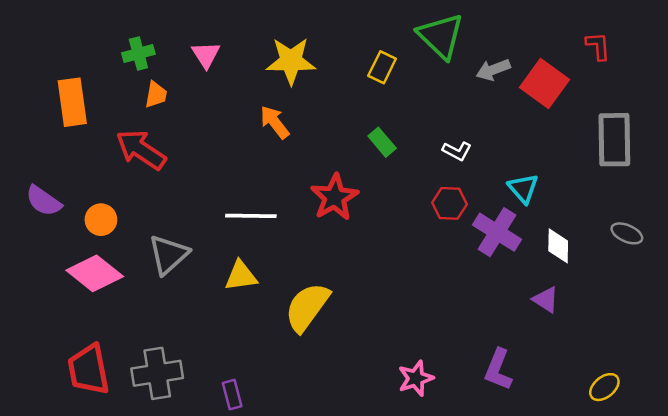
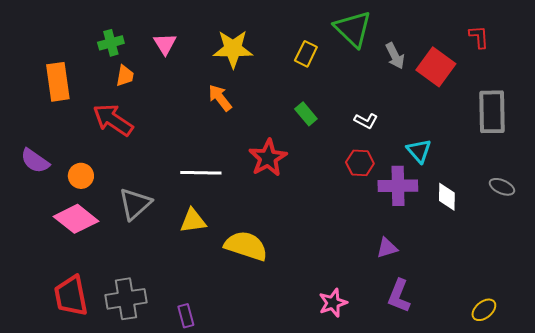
gray arrow: (493, 70) -> (395, 56), turned -96
purple cross: (497, 232) -> (398, 186), turned -33
purple triangle: (546, 300) -> (387, 248), moved, turned -50
yellow semicircle: (307, 307) -> (246, 246), turned 72

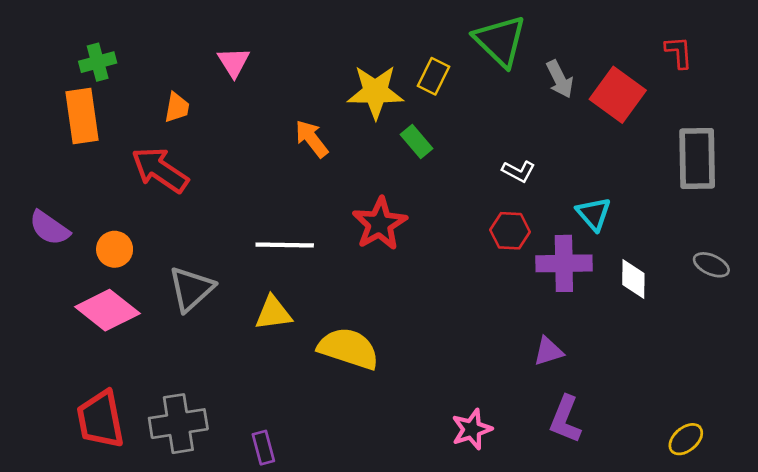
green cross: (111, 43) -> (98, 62), moved
yellow star: (233, 49) -> (375, 92), moved
green rectangle: (306, 114) -> (416, 141), moved

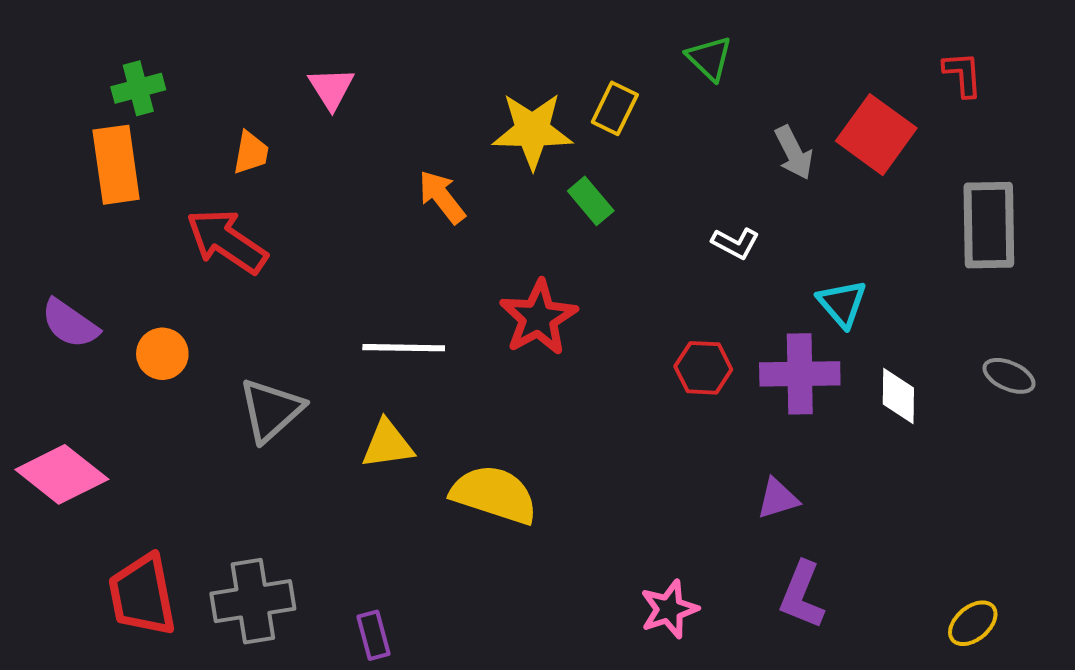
green triangle: (500, 41) -> (709, 58), size x0.6
gray arrow: (560, 79) -> (794, 153), moved
red hexagon: (510, 231) -> (703, 368), moved
pink diamond: (107, 310) -> (62, 474), moved

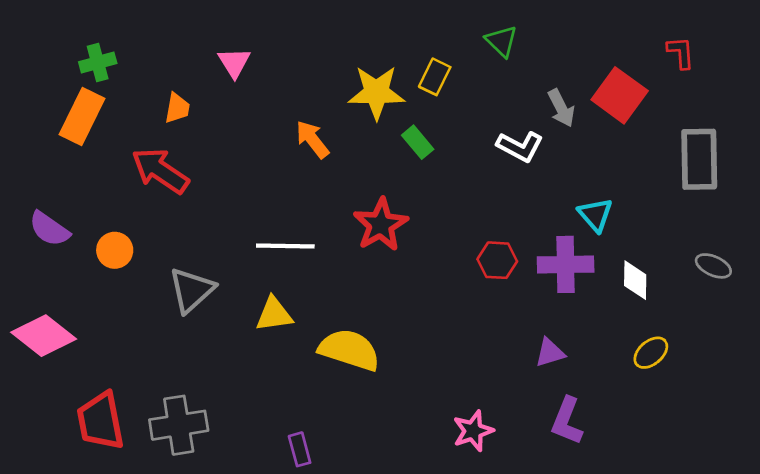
orange rectangle: (116, 165) -> (82, 117), turned 34
white L-shape: (735, 243) -> (520, 146), moved, size x1.4
yellow ellipse: (973, 623) -> (651, 353), moved
purple rectangle: (374, 635) -> (300, 449), moved

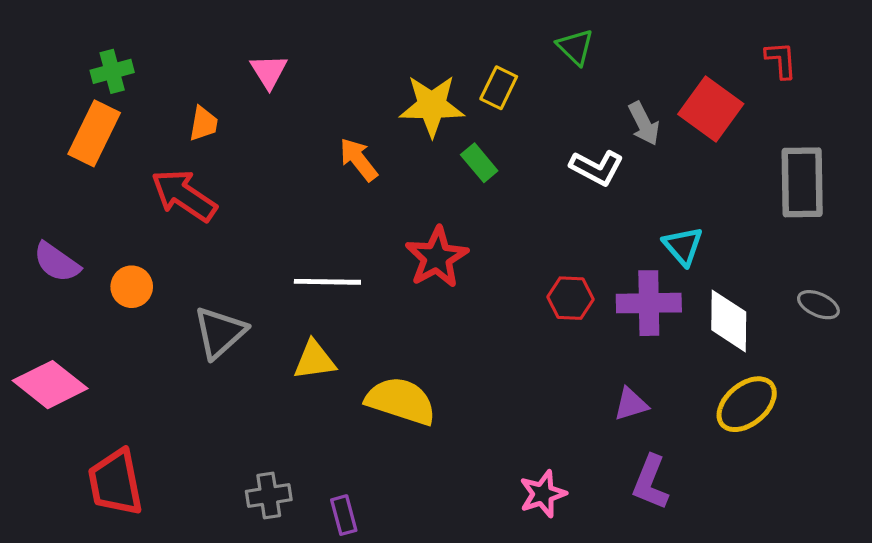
white diamond: (635, 280) -> (729, 321), size x1.4
yellow ellipse: (651, 353) -> (747, 404), size x1.5
gray cross: (179, 425) -> (269, 496), moved, size x0.7

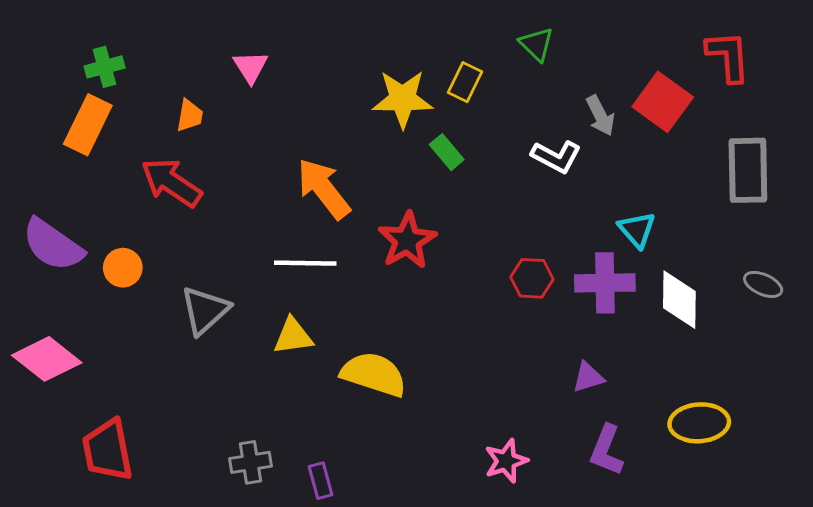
red L-shape: (781, 60) -> (728, 56), size x1.5
orange arrow: (358, 159) -> (324, 189), moved, size x1.5
purple semicircle: (57, 262) -> (53, 245), size x1.4
yellow ellipse: (747, 404) -> (699, 423), moved, turned 36

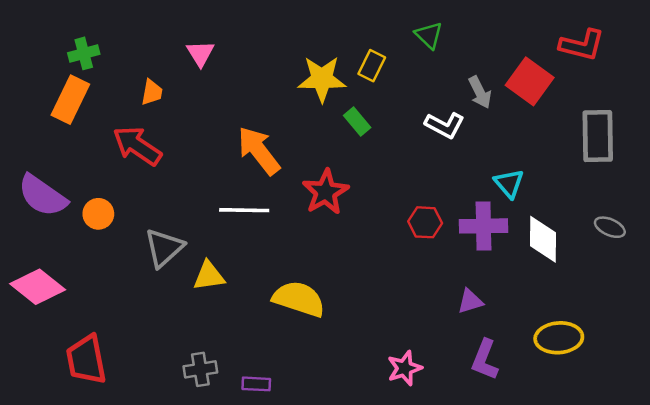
red L-shape: (728, 56) -> (582, 45), turned 108
yellow triangle: (293, 336) -> (209, 276), moved
purple rectangle: (320, 481) -> (256, 384), turned -72

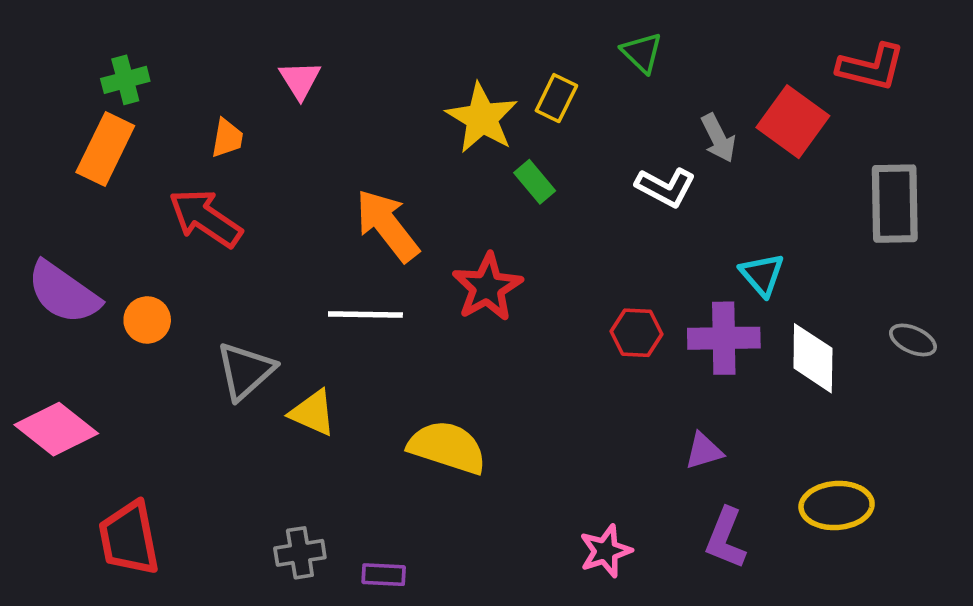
yellow star: (322, 79) -> (482, 118), turned 30
yellow triangle: (209, 276) -> (313, 413), turned 32

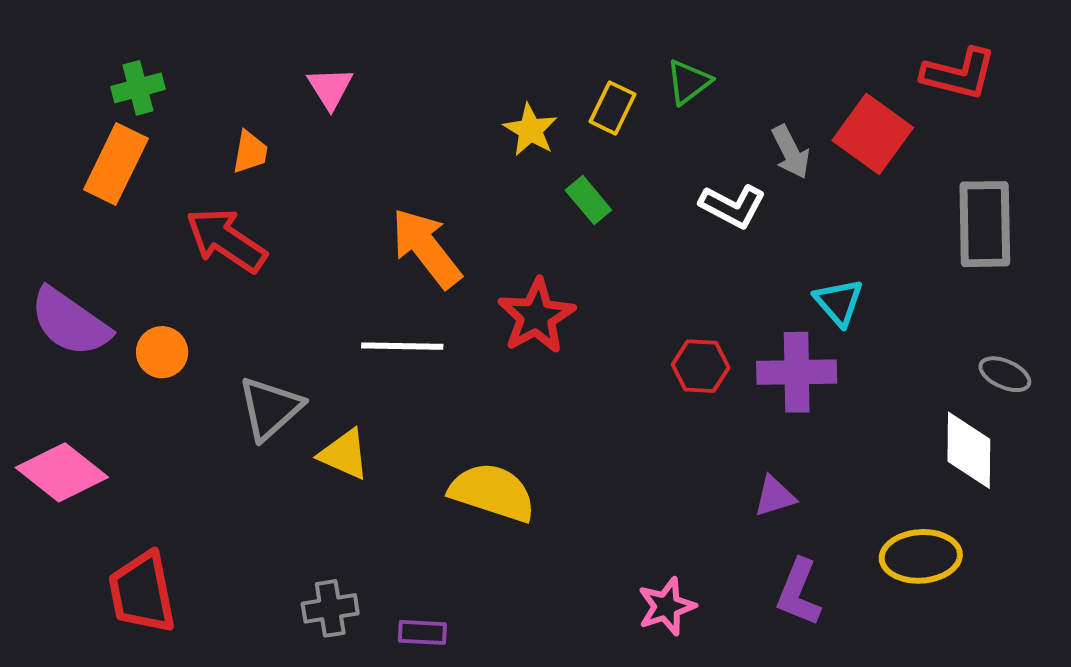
green triangle: (642, 53) -> (689, 82), moved, turned 39
yellow star: (482, 118) -> (530, 130), size x0.7
white diamond: (813, 358) -> (969, 450), moved

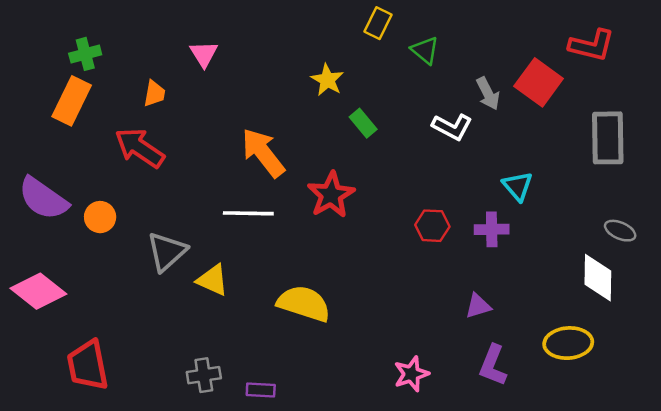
green triangle: (689, 82) -> (425, 50), turned -44
yellow rectangle: (612, 108) -> (378, 23), moved
purple cross: (797, 372) -> (492, 229), size x0.7

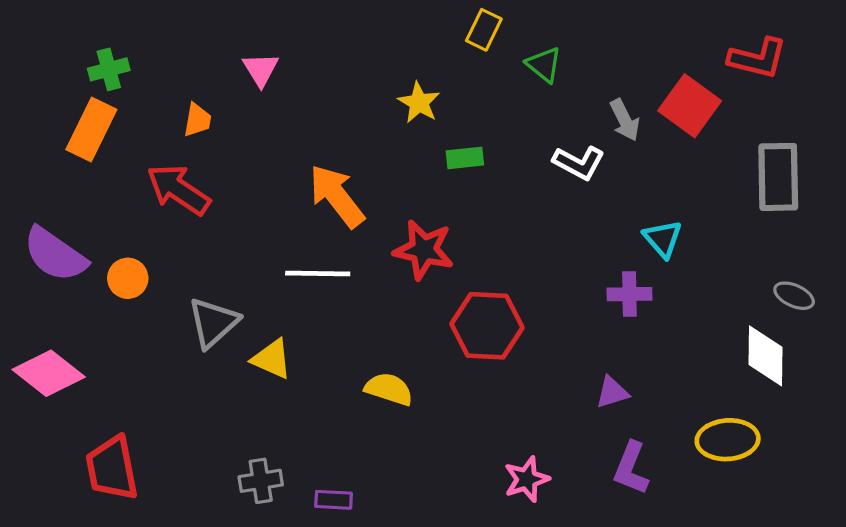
green rectangle: (363, 123) -> (465, 158), turned -56
red star: (331, 195) -> (424, 250), turned -30
red hexagon: (432, 226) -> (487, 326), moved, size x1.6
yellow semicircle: (304, 303) -> (389, 389), size x0.7

